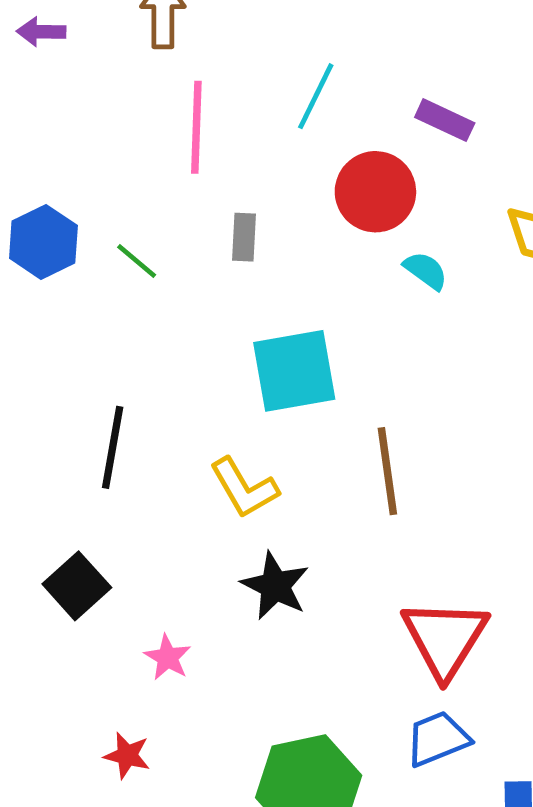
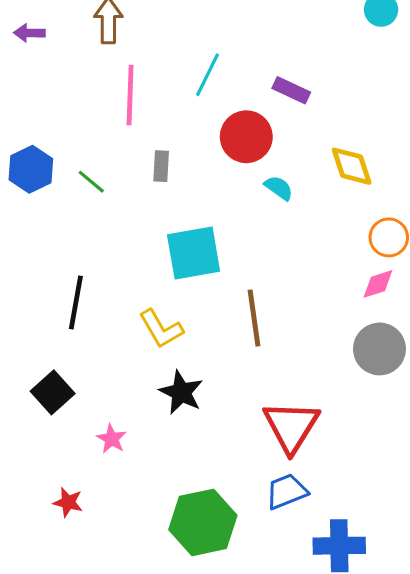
red star: (127, 755) -> (68, 502), moved

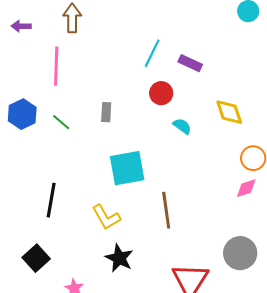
cyan line: (208, 75) -> (152, 53), moved
pink line: (130, 95) -> (56, 66), moved
red circle: (246, 137) -> (161, 93), size x0.7
gray circle: (379, 349) -> (240, 253), moved

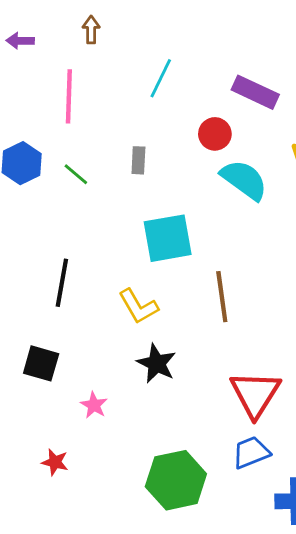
brown arrow: (72, 18) -> (91, 30), size x0.7
cyan line: (152, 53) -> (161, 78), moved
purple rectangle: (190, 63) -> (255, 92), size x1.4
cyan semicircle: (182, 126) -> (244, 180), size x1.8
black square: (36, 258) -> (41, 363), turned -32

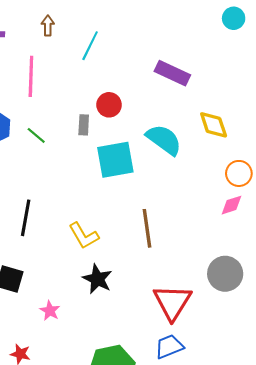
cyan line: (161, 78) -> (90, 46), moved
red circle: (215, 134) -> (109, 105), moved
cyan square: (168, 238) -> (115, 160), moved

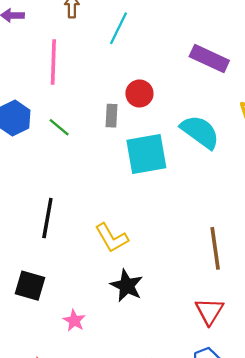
brown line: (147, 228) -> (215, 248), moved
red triangle: (172, 302) -> (209, 311), size x0.7

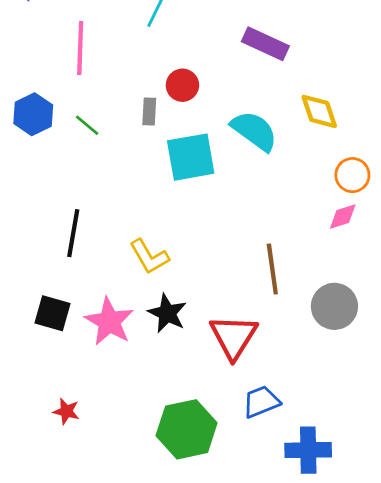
red triangle: (209, 311) -> (234, 337), moved, size x1.4
pink star: (74, 321) -> (109, 322), moved, size x1.8

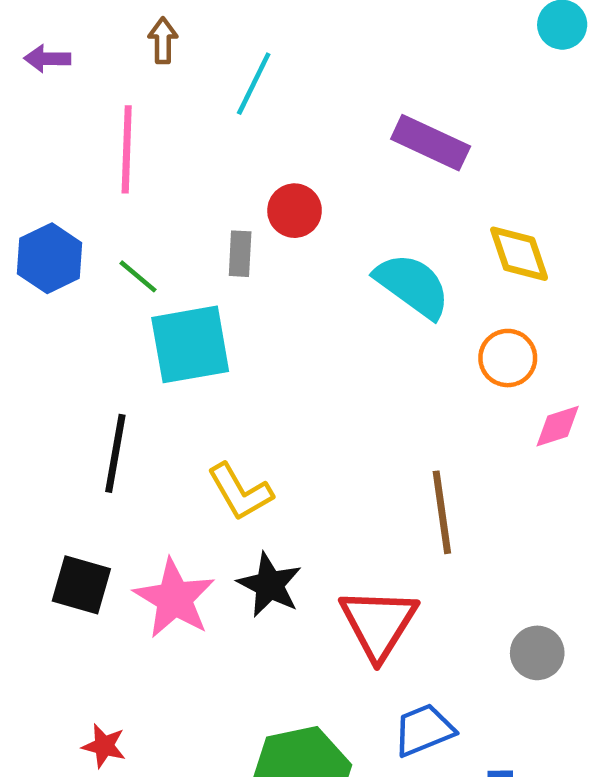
cyan square: (191, 157) -> (190, 344), moved
orange circle: (352, 175) -> (508, 358), moved
gray circle: (334, 306) -> (537, 653), moved, size x0.7

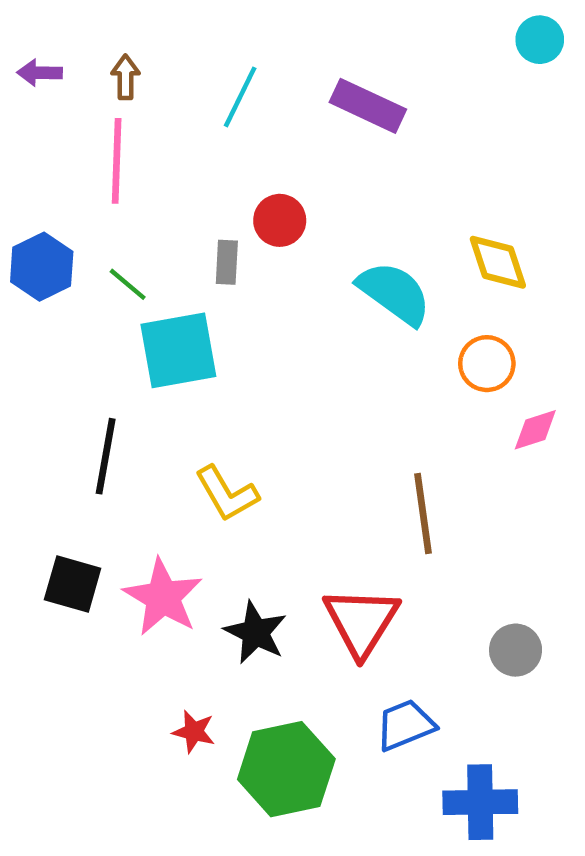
brown arrow: (163, 41) -> (125, 77), moved
purple rectangle: (431, 143) -> (368, 106), moved
black star: (270, 585) -> (255, 632), moved
red star: (104, 746) -> (194, 732), moved

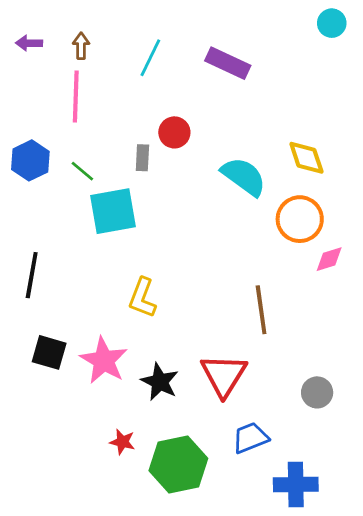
orange circle: (487, 364) -> (300, 219), size x1.4
black line: (106, 456) -> (32, 275), moved
yellow L-shape: (227, 494) -> (142, 298), turned 51

